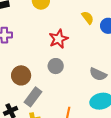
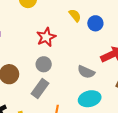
gray rectangle: (33, 97) -> (40, 89), moved

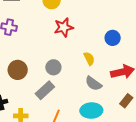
yellow semicircle: (75, 15) -> (89, 59), moved
red star: (46, 37) -> (64, 27), moved

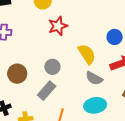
blue circle: (113, 38) -> (115, 37), moved
yellow semicircle: (89, 59) -> (87, 54), size x1.5

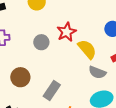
red star: (58, 26) -> (67, 32), moved
gray circle: (52, 67) -> (41, 42), moved

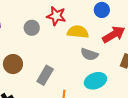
red star: (67, 32) -> (56, 16), turned -30
yellow semicircle: (87, 49) -> (78, 32), turned -40

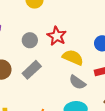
gray rectangle: (45, 75) -> (32, 70), moved

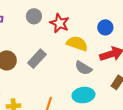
gray circle: (30, 40) -> (34, 16), moved

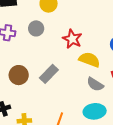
gray circle: (34, 16) -> (36, 28), moved

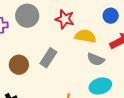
gray circle: (36, 28) -> (27, 16), size x1.5

